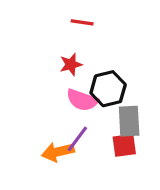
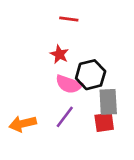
red star: (71, 64) -> (59, 54), turned -30
orange arrow: (58, 152) -> (23, 124), moved

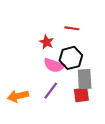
red line: (69, 19) -> (72, 28), moved

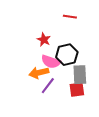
red line: (72, 28) -> (70, 17), moved
orange arrow: (18, 96) -> (39, 73), moved

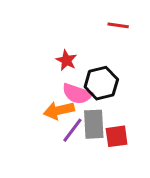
red line: (70, 17) -> (118, 25), moved
gray rectangle: (80, 75) -> (94, 124), moved

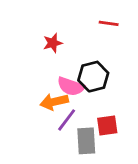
red star: (66, 60) -> (53, 43), moved, turned 30
gray rectangle: (94, 124) -> (86, 141), moved

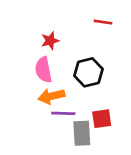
pink semicircle: (71, 86) -> (43, 70), moved, turned 60
purple line: (67, 120) -> (63, 113), turned 55

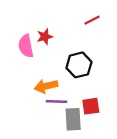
red line: (103, 22) -> (92, 20), turned -35
pink semicircle: (43, 70) -> (26, 46), moved

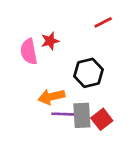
red square: (91, 106) -> (102, 119), turned -30
gray rectangle: (73, 119) -> (82, 115), moved

